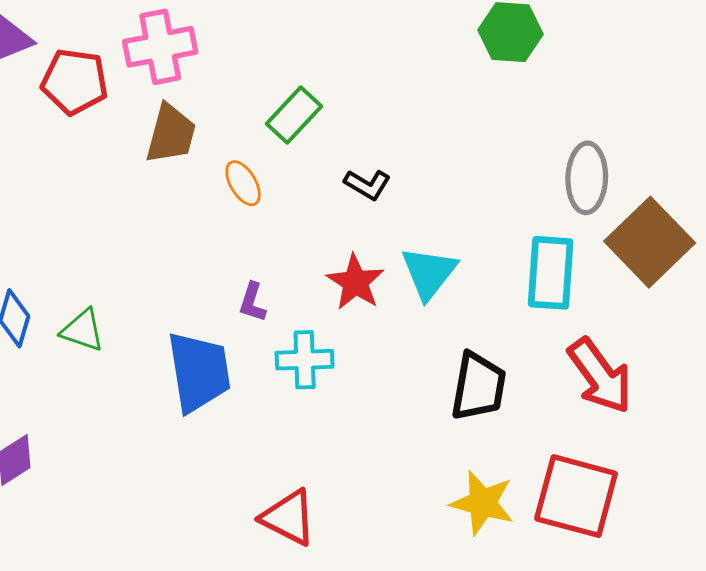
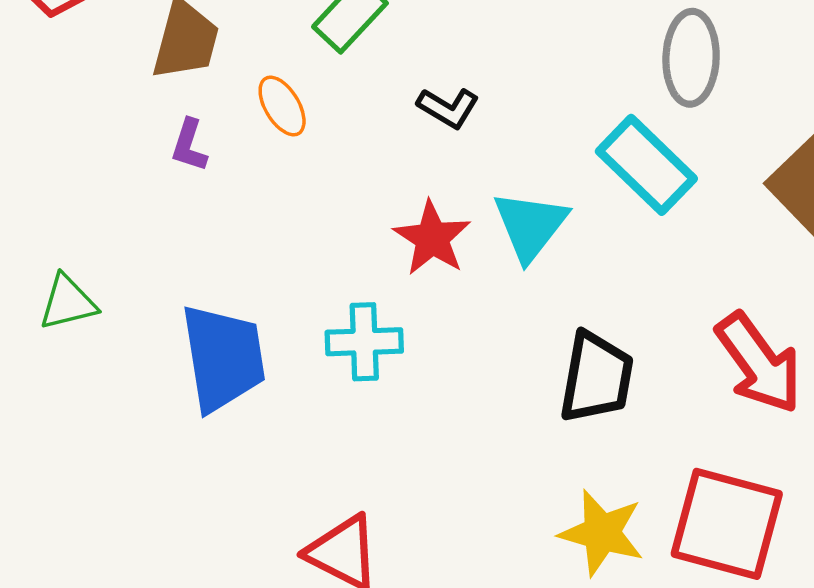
gray ellipse: (587, 178) -> (691, 58), moved
cyan rectangle: (551, 273) -> (646, 165), moved, turned -50
purple L-shape: (252, 302) -> (189, 145), moved
green triangle: (83, 330) -> (68, 302), turned -33

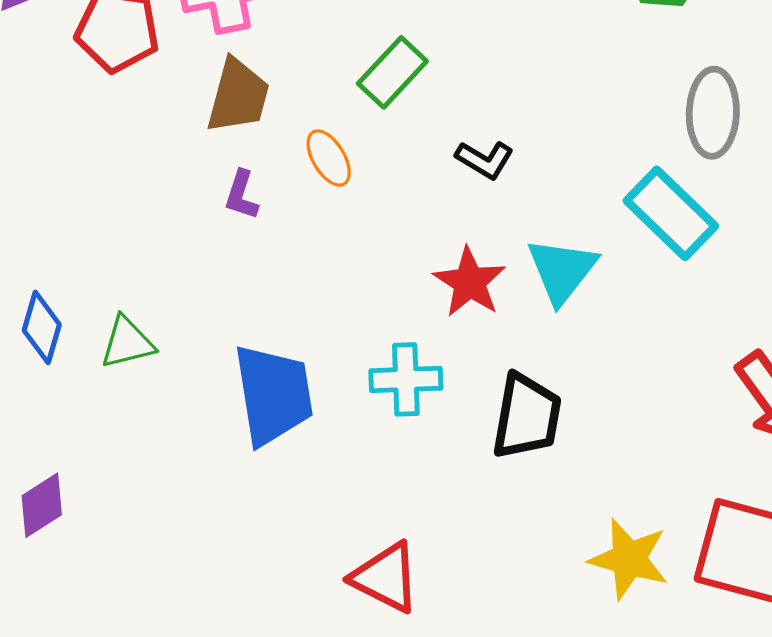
black trapezoid: (596, 377) -> (527, 416), moved

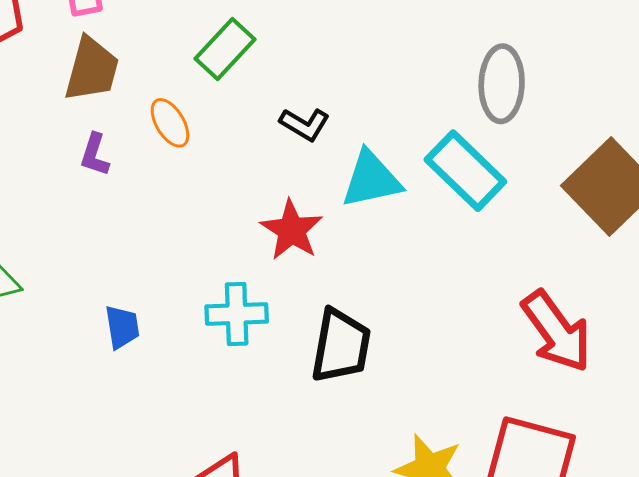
cyan triangle: (562, 270) -> (371, 179), moved, turned 40
blue trapezoid: (273, 395) -> (122, 327), size x0.5

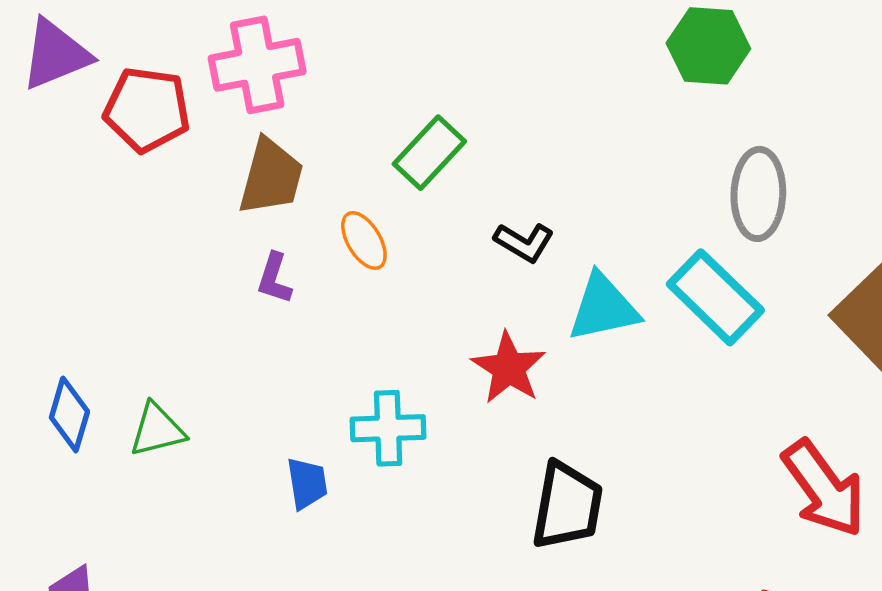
cyan cross: (237, 314) -> (388, 428), moved

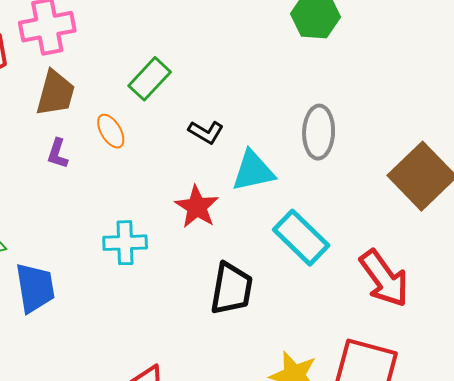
gray ellipse: (758, 194) -> (319, 132), moved
cyan rectangle: (715, 297) -> (301, 238), moved
blue trapezoid: (307, 483) -> (35, 288), moved, size x1.6

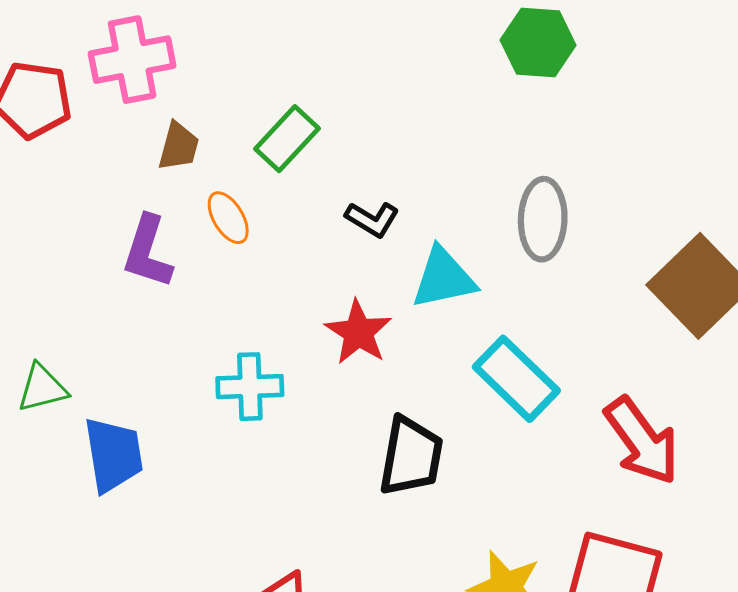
brown trapezoid: (55, 93) -> (179, 146), moved, size x0.7
purple L-shape: (58, 154) -> (148, 252), size x1.6

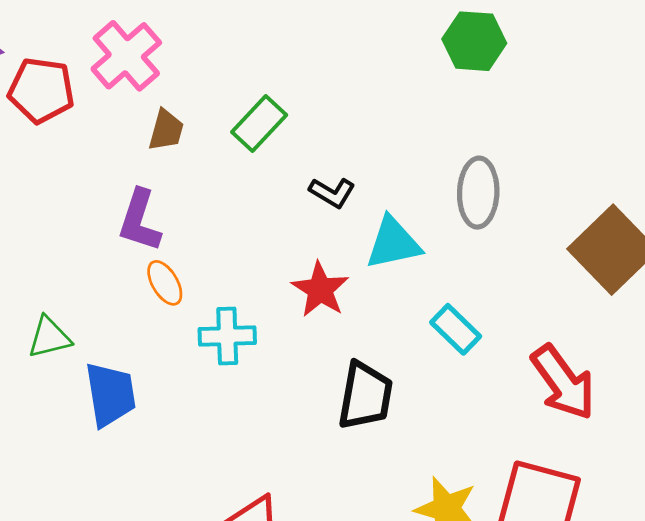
pink cross: (132, 60) -> (126, 56), turned -30
orange ellipse: (228, 218) -> (165, 283), moved
cyan rectangle: (516, 379) -> (456, 329), size x0.7

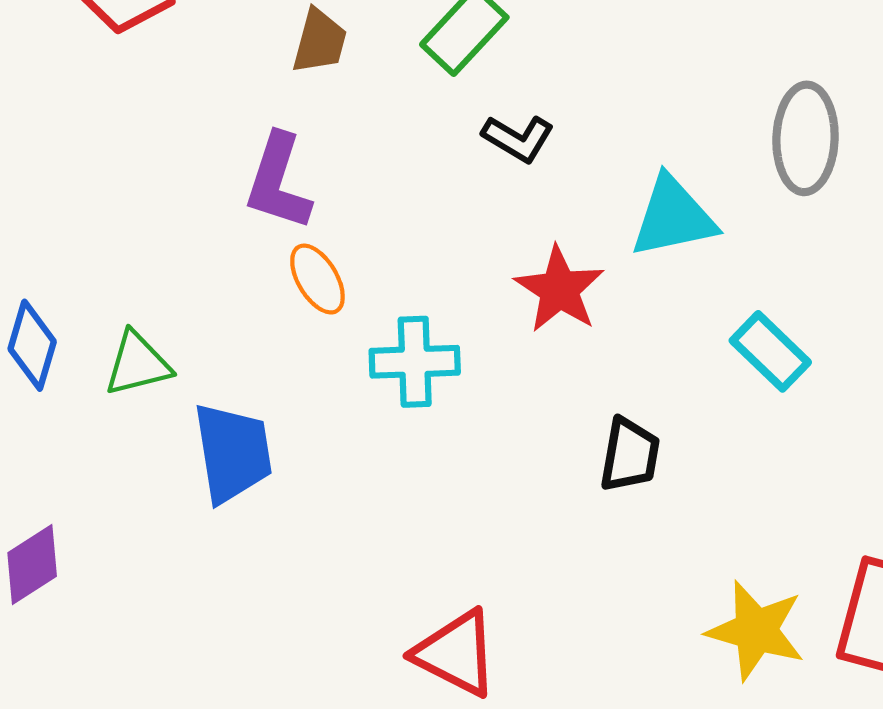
black L-shape: (332, 193) -> (518, 138), moved
black trapezoid: (365, 396) -> (630, 455), size x0.7

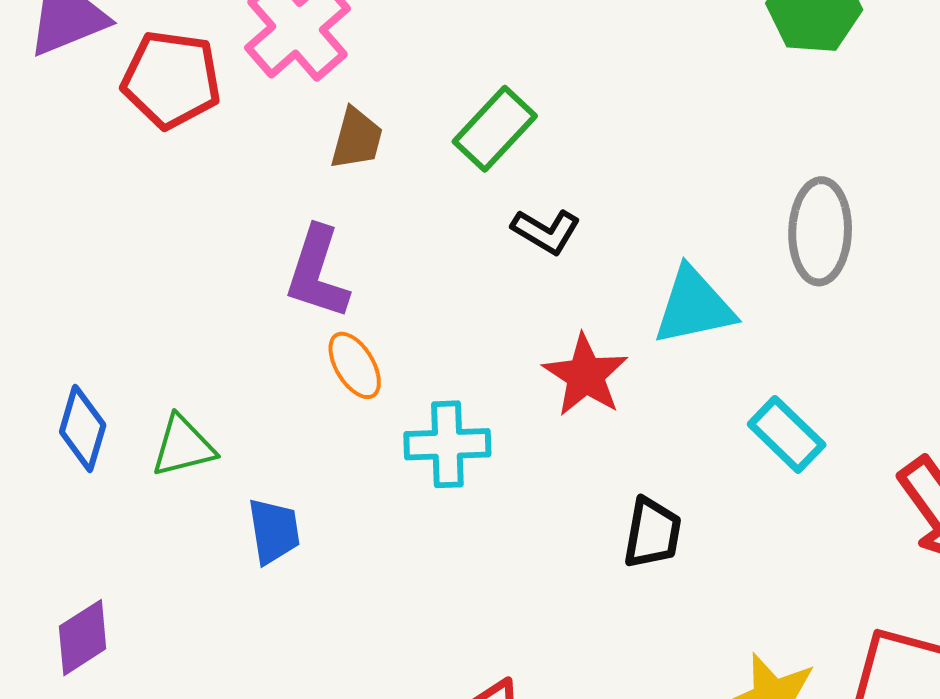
blue trapezoid: (233, 453) -> (274, 531), size x0.7

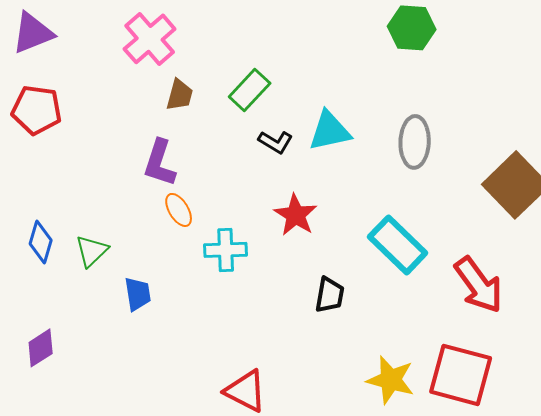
red pentagon: (171, 79) -> (37, 110), moved
cyan triangle: (694, 306) -> (330, 131), moved
cyan rectangle: (787, 434) -> (398, 245), size x1.5
green triangle: (183, 446) -> (92, 251), turned -30

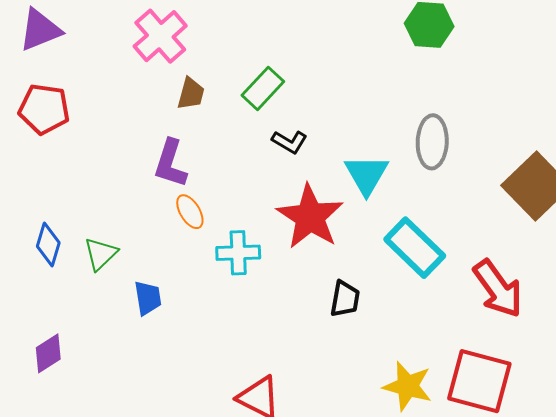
cyan triangle: (330, 131) -> (366, 175), moved, turned -48
red star: (296, 215) -> (310, 217), size x1.5

